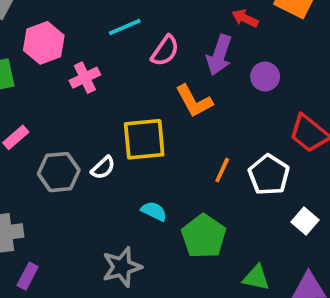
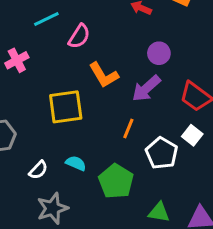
purple arrow: (219, 55) -> (146, 88), moved, turned 32
white semicircle: (103, 168) -> (38, 170), moved
white pentagon: (269, 175) -> (162, 153), moved
white square: (305, 221) -> (192, 135), moved

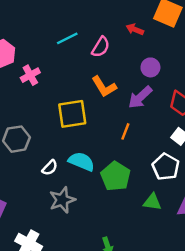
cyan line: (46, 19) -> (67, 38), moved
pink semicircle: (79, 36) -> (101, 47), moved
white pentagon: (162, 153) -> (166, 167), moved
cyan semicircle: (76, 163) -> (81, 161), size x1.5

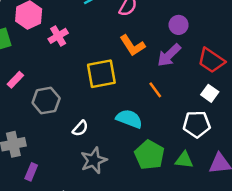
orange line: (125, 131) -> (155, 90), turned -56
cyan semicircle: (81, 161) -> (129, 119), moved
white pentagon: (166, 167) -> (197, 124), turned -30
green pentagon: (116, 176) -> (149, 155), moved

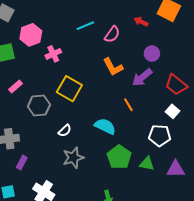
yellow square: (101, 74) -> (69, 89), moved, turned 35

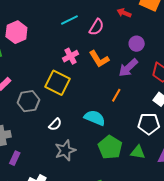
pink cross: (53, 54) -> (71, 56), moved
orange line: (128, 105) -> (116, 95), turned 64

